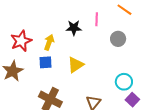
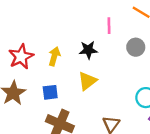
black star: (74, 28) -> (88, 50), moved
blue square: (46, 62) -> (50, 92), moved

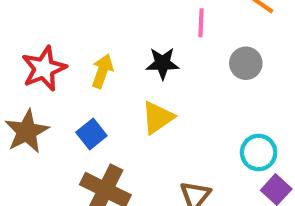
blue square: (50, 92) -> (91, 134), turned -35

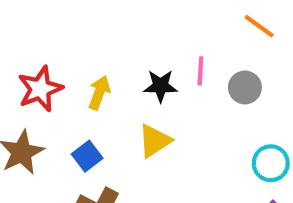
pink line: (201, 23) -> (200, 71), moved
cyan circle: (259, 152) -> (271, 163), moved

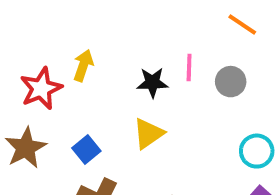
yellow arrow: (99, 93) -> (83, 65), moved

